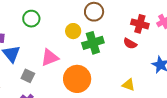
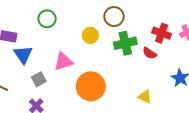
green cross: (93, 43) -> (125, 43), moved
gray square: (28, 76) -> (39, 79), turned 32

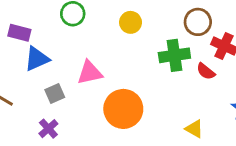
brown circle: (114, 17) -> (198, 22), moved
yellow circle: (90, 35) -> (131, 22), moved
blue triangle: (23, 55) -> (37, 59), turned 36

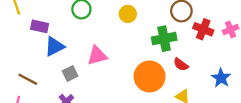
red semicircle: (206, 71) -> (181, 64), moved
orange circle: (123, 109) -> (150, 76), moved

